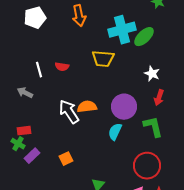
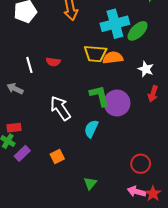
orange semicircle: (87, 107) -> (113, 58), moved
green L-shape: (153, 127) -> (99, 96), moved
cyan semicircle: (115, 132) -> (91, 129), moved
red circle: (147, 166) -> (141, 164), size x0.7

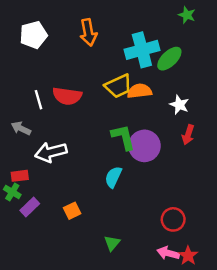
yellow trapezoid: (95, 54) -> (118, 86), turned -30
red semicircle: (53, 62) -> (67, 96), size x1.6
white arrow: (60, 108) -> (51, 152), moved, turned -70

